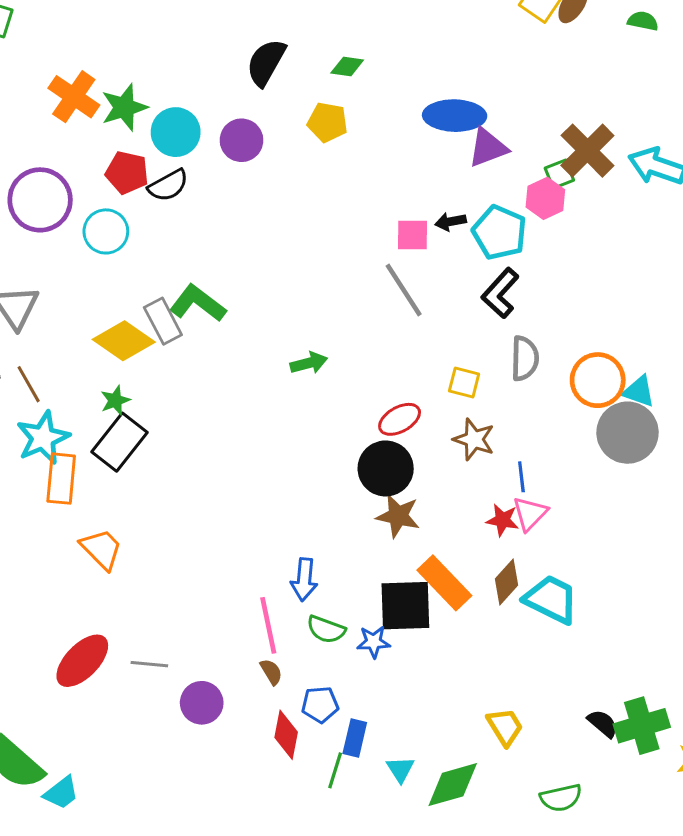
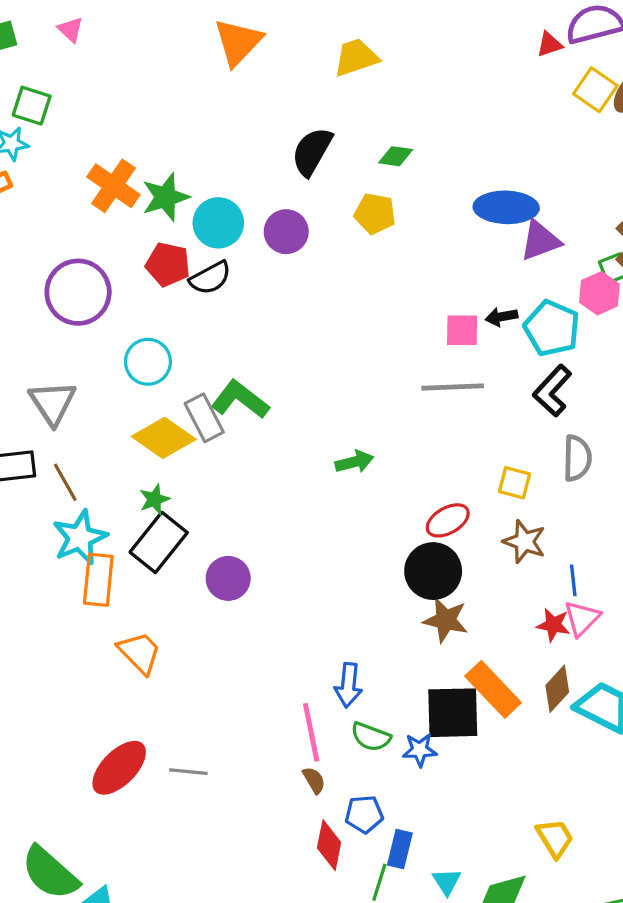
cyan circle: (106, 231) -> (148, 362), moved
gray line: (404, 290) -> (453, 387), turned -60
purple circle: (202, 703) -> (228, 578), moved

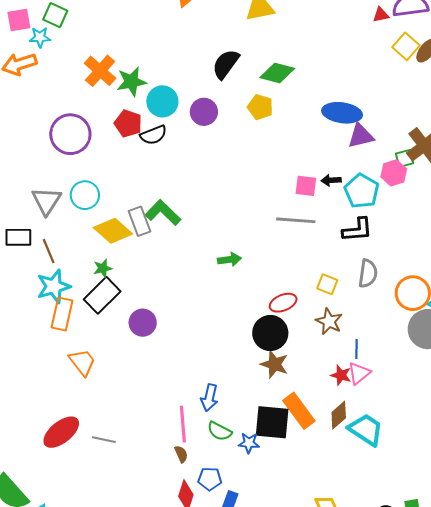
green diamond: (396, 156) -> (277, 73), size x1.6
cyan circle: (148, 362) -> (85, 195), moved
black L-shape: (552, 391) -> (357, 230), turned -144

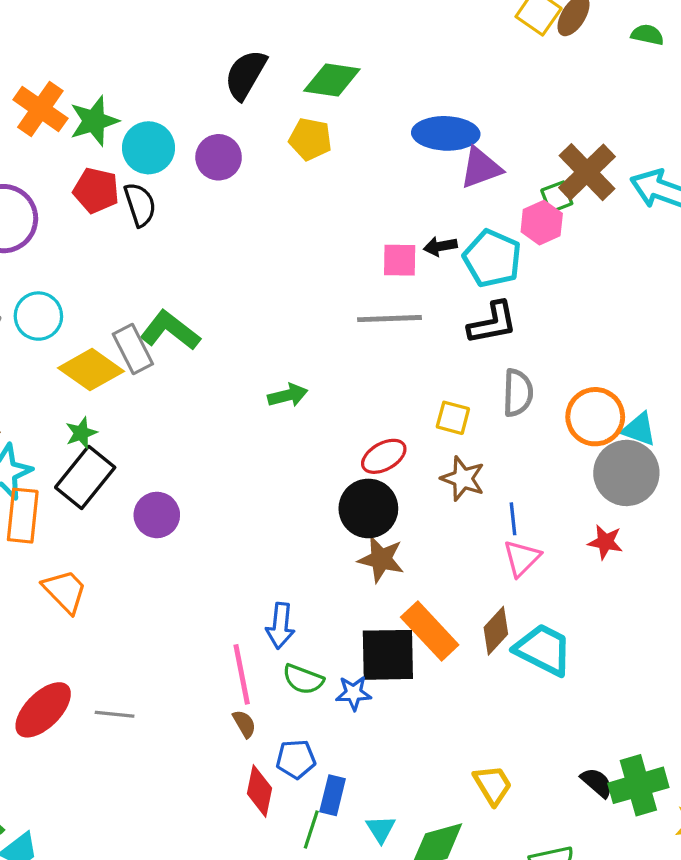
black semicircle: (153, 135) -> (140, 205), turned -80
red star: (341, 375) -> (605, 542), moved

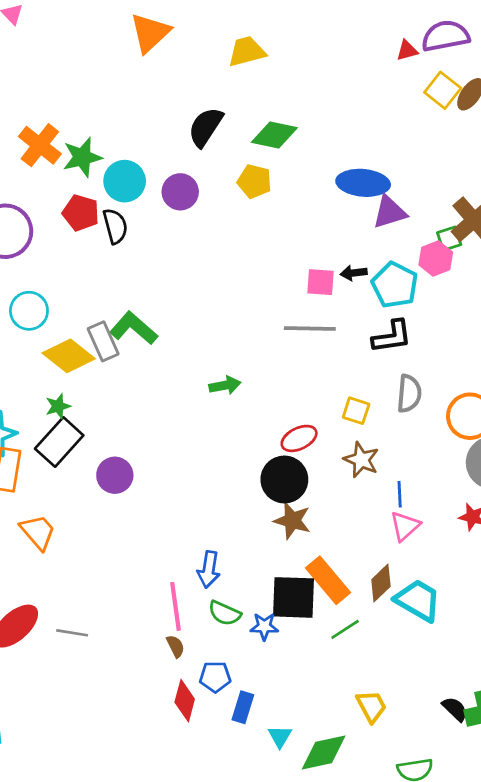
green line: (311, 829) -> (345, 629), moved, turned 36

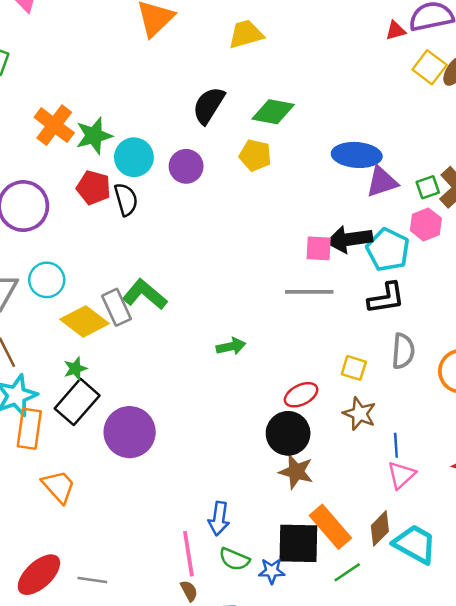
green square: (449, 239) -> (428, 187), moved
black arrow: (354, 273) -> (349, 239), size x1.8
purple circle: (115, 475) -> (130, 432), size x1.5

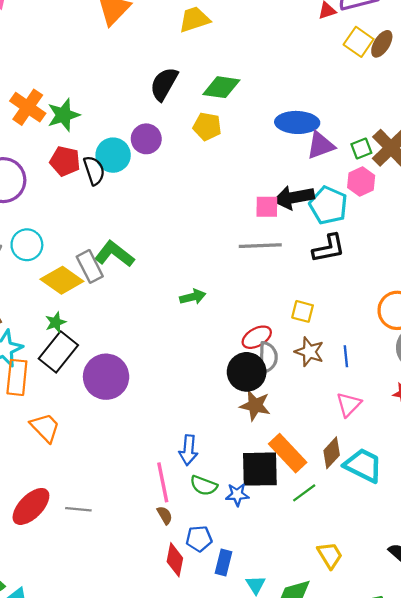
cyan circle: (134, 157) -> (113, 155), moved
gray semicircle: (403, 351) -> (268, 357), moved
blue line: (396, 445) -> (346, 356), moved

